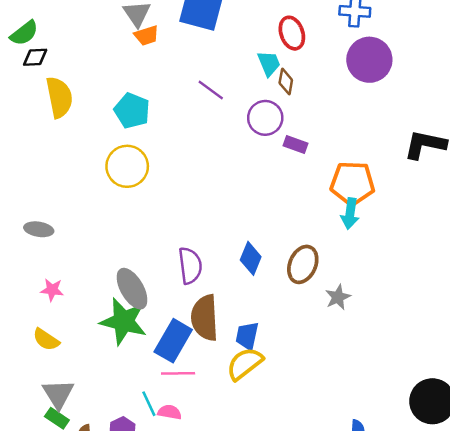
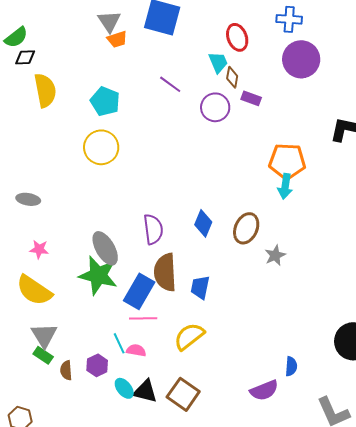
purple rectangle: (296, 145) -> (251, 98), moved
yellow semicircle: (46, 339) -> (34, 290), size x1.6
yellow semicircle: (245, 364) -> (189, 336), moved

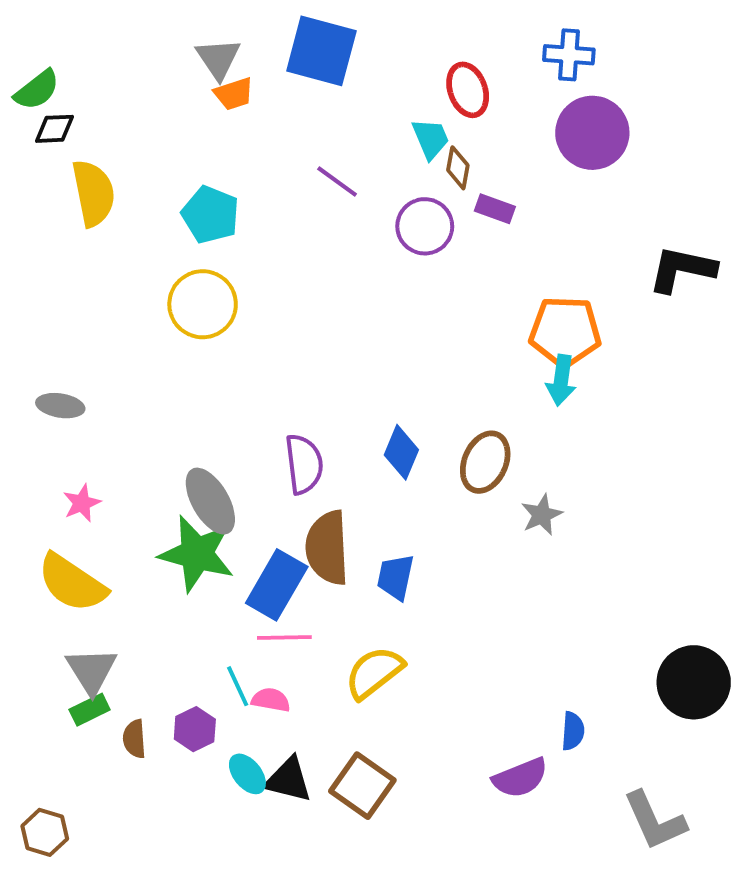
pink star: (39, 249) -> (82, 503), turned -30
green rectangle: (43, 355) -> (90, 710), turned -60

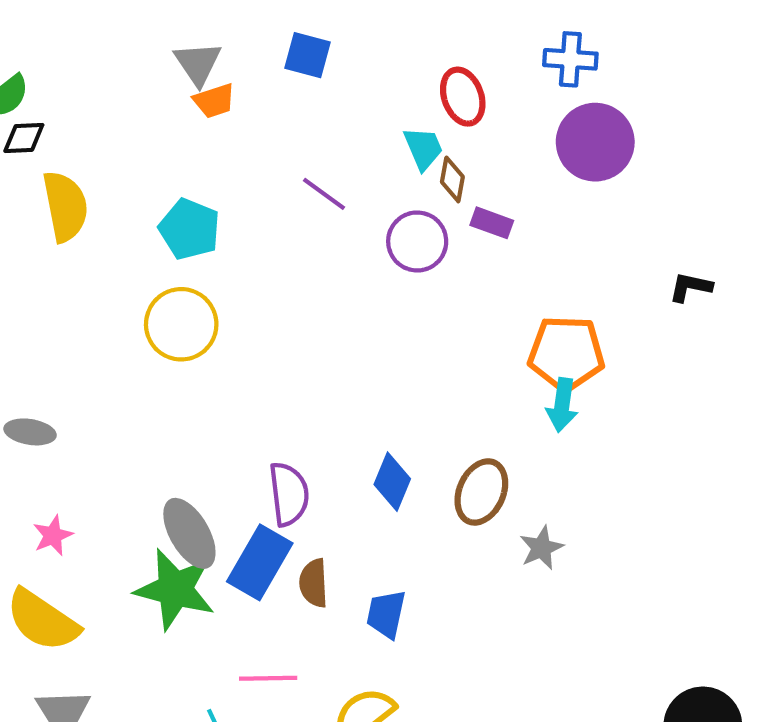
blue square: (321, 51) -> (307, 55), size x0.6
black L-shape: (682, 269) -> (690, 287), size x0.6
brown semicircle: (327, 548) -> (314, 583), size x0.6
blue rectangle: (277, 585) -> (260, 562), moved

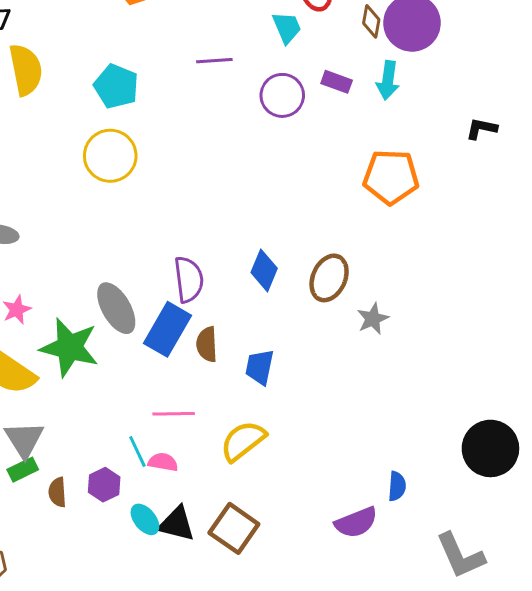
brown diamond: (452, 179) -> (371, 21), moved
purple line: (324, 194) -> (214, 61), turned -40
cyan arrow: (562, 405) -> (388, 80), moved
green star: (175, 589) -> (69, 347), moved

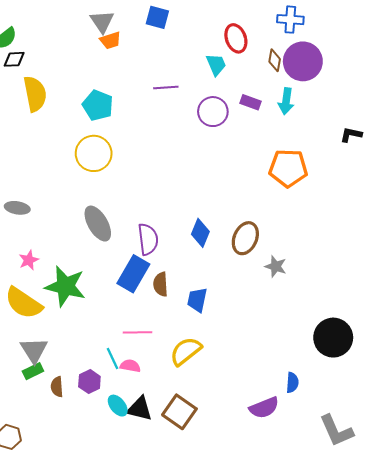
gray ellipse: (116, 308) -> (98, 224), moved
gray star: (373, 319) -> (276, 266), turned -30
black circle: (490, 448) -> (333, 338), moved

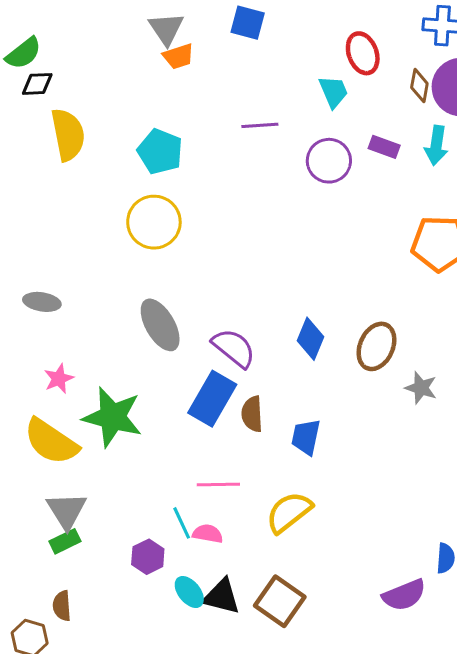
purple semicircle: (148, 239) -> (234, 348), turned -44
brown semicircle: (57, 387) -> (62, 606), moved

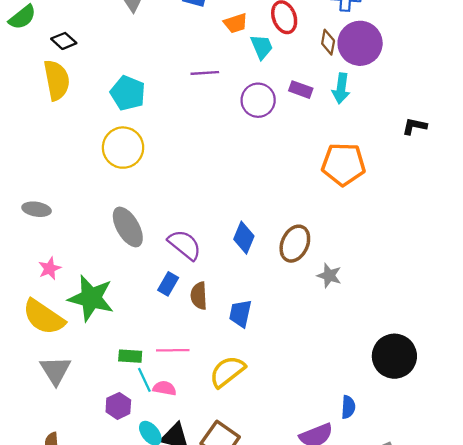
orange trapezoid: (178, 56) -> (236, 23), moved
black diamond: (37, 84) -> (64, 41), moved, turned 45
blue rectangle: (212, 399) -> (168, 284), size x0.6
green rectangle: (65, 541) -> (130, 356), moved, turned 30

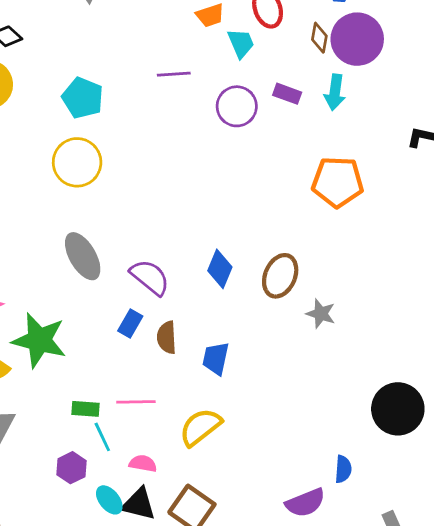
pink semicircle: (165, 388) -> (143, 464), moved

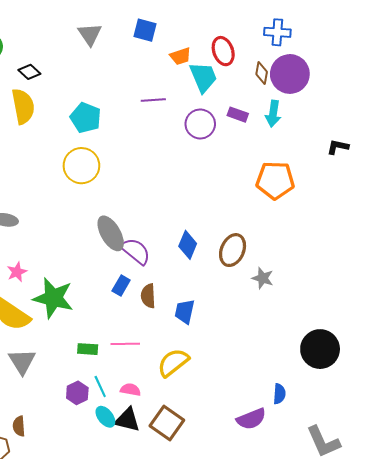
cyan trapezoid: (241, 43) -> (203, 77), size x1.4
gray ellipse: (83, 256) -> (111, 233), moved
cyan line: (102, 437) -> (100, 387), moved

